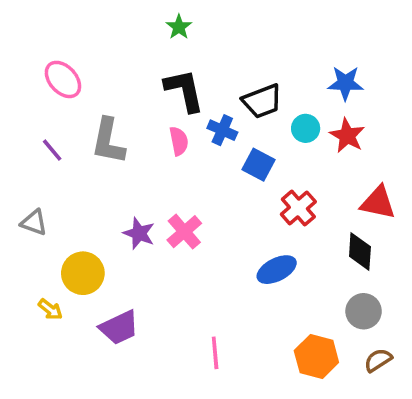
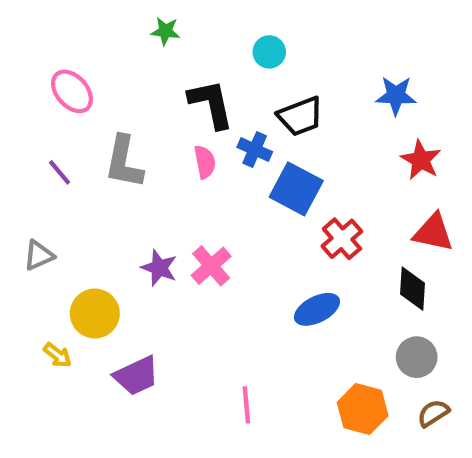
green star: (179, 27) -> (165, 31), moved, turned -30
cyan circle: (306, 128) -> (269, 52), moved
red star: (347, 136) -> (421, 160), moved
blue square: (259, 165) -> (296, 189), size x1.4
gray triangle: (34, 223) -> (39, 255), turned -44

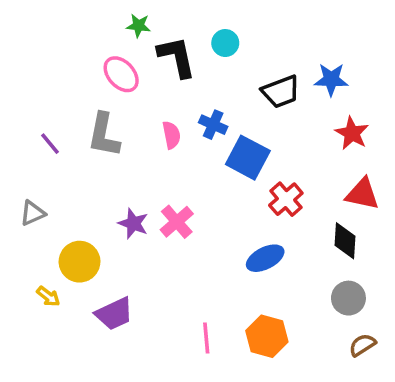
pink ellipse: (72, 91) -> (121, 74), moved
black L-shape: (211, 104) -> (177, 57), moved
black trapezoid: (300, 116) -> (281, 92), moved
orange hexagon: (363, 409) -> (267, 336), moved

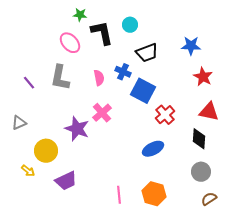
black trapezoid: (281, 92) -> (147, 53), moved
pink cross: (177, 222) -> (102, 113), moved
purple star: (133, 223) -> (77, 129), size x1.4

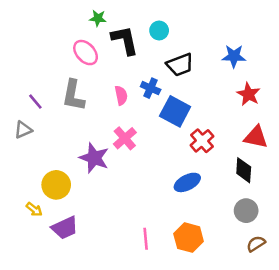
gray triangle: (19, 123) -> (23, 130), moved
purple trapezoid: (66, 181) -> (65, 228), moved

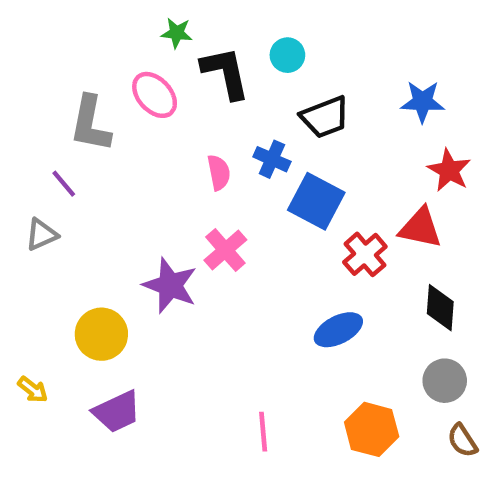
gray L-shape: (73, 95) -> (90, 124), moved
red triangle: (256, 137) -> (420, 228), moved
yellow arrow: (34, 209) -> (33, 390), moved
orange hexagon: (189, 238) -> (372, 429), moved
brown semicircle: (256, 244) -> (462, 440), turned -90

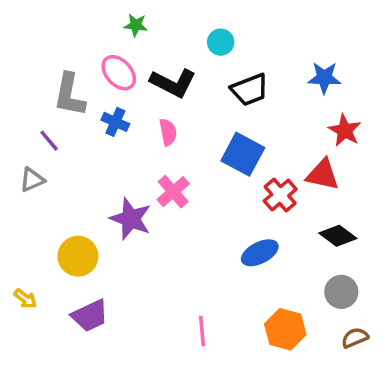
black L-shape: (225, 73) -> (173, 83), moved, turned 129
blue cross: (272, 159) -> (115, 122), moved
black diamond: (440, 308) -> (338, 236), turned -57
brown semicircle: (462, 440) -> (355, 338), turned 100

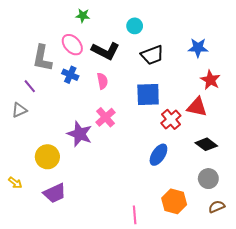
blue square: (243, 154) -> (148, 94), turned -30
blue ellipse: (260, 253) -> (158, 155), turned -30
pink line: (202, 331) -> (135, 215), moved

